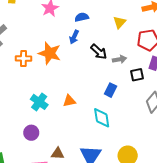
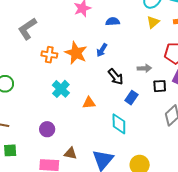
yellow triangle: (120, 22) -> (153, 22), moved
blue arrow: (74, 37) -> (102, 50), moved
black arrow: (99, 52) -> (116, 77), moved
cyan cross: (39, 102) -> (61, 89), moved

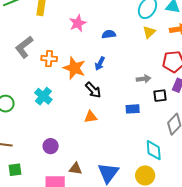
orange cross: (49, 55) -> (49, 59), moved
black arrow: (116, 77) -> (93, 90), moved
cyan cross: (61, 89) -> (43, 96), moved
blue rectangle: (131, 98) -> (133, 109), turned 56
cyan diamond: (119, 124) -> (154, 150), moved

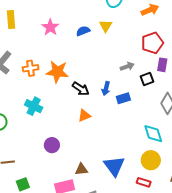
yellow triangle: (149, 32) -> (106, 26), moved
blue arrow: (100, 64) -> (106, 88), moved
purple circle: (51, 146) -> (52, 145), moved

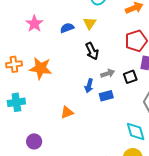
gray arrow: (127, 66) -> (108, 73), moved
black arrow: (81, 89) -> (92, 51), moved, turned 30
cyan cross: (34, 106) -> (16, 102), turned -36

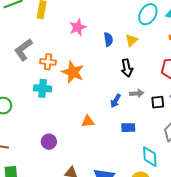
blue semicircle: (67, 28) -> (108, 39), turned 88
blue rectangle: (106, 96) -> (128, 128), moved
cyan cross: (16, 102) -> (43, 88), moved

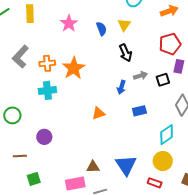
orange star: (73, 72) -> (74, 68), turned 30
purple circle: (49, 142) -> (44, 137), moved
cyan diamond: (150, 157) -> (167, 135), turned 70

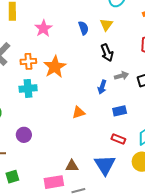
pink star: (69, 23) -> (43, 28), moved
red rectangle: (155, 183) -> (118, 139), moved

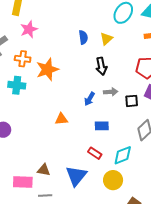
pink star: (43, 28) -> (29, 29), moved

